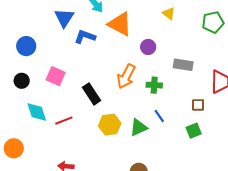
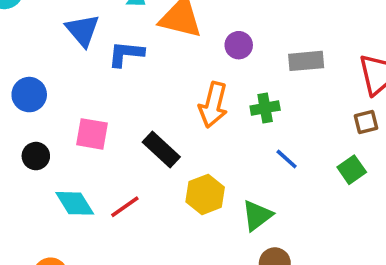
brown square: (198, 105) -> (366, 122), moved
green triangle: (139, 127) -> (257, 215), moved

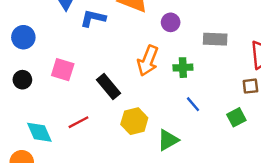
cyan diamond: (75, 203) -> (39, 132), moved

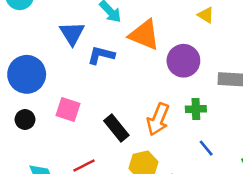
purple circle: (171, 22) -> (183, 61), size x1.6
blue circle: (23, 37) -> (27, 74), size x1.5
orange arrow: (148, 61) -> (158, 119), moved

